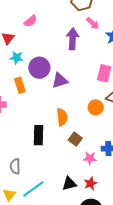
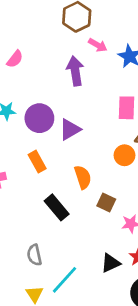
orange rectangle: (20, 85) -> (37, 162), moved
black rectangle: (38, 135) -> (57, 207), turned -30

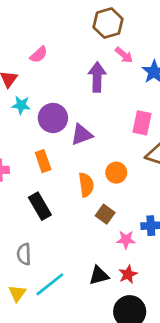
orange circle: (124, 155) -> (116, 173), moved
black rectangle: (57, 207) -> (40, 206), moved

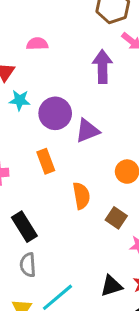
pink semicircle: (39, 55) -> (37, 44), turned -138
orange semicircle: (86, 185) -> (81, 196), moved
black rectangle: (40, 206) -> (24, 227), moved

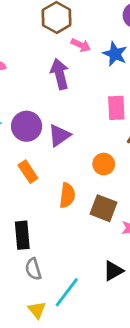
orange semicircle: (81, 196) -> (67, 195), turned 30
brown square: (116, 218) -> (103, 208), size x1.4
black rectangle: (24, 227) -> (22, 235), turned 40

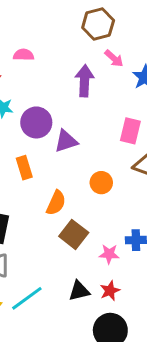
brown square: (103, 208) -> (74, 234), moved

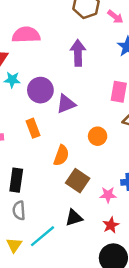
pink semicircle: (24, 55) -> (26, 35), size x1.6
pink arrow: (114, 58) -> (115, 17), moved
black triangle: (79, 291) -> (74, 218), moved

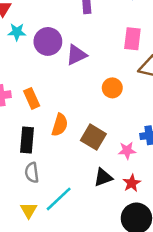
orange rectangle: (33, 128) -> (32, 98), moved
orange semicircle: (61, 155) -> (60, 125), moved
black triangle: (74, 218) -> (103, 177), moved

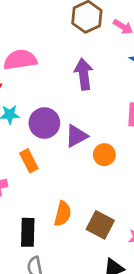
orange circle: (112, 88) -> (104, 155), moved
orange rectangle: (32, 98) -> (29, 161), moved

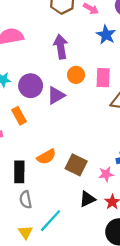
orange circle: (104, 155) -> (76, 75), moved
orange semicircle: (63, 214) -> (46, 157), turned 48

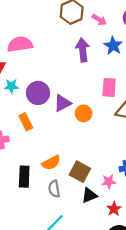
purple arrow: (61, 47) -> (83, 50), moved
orange circle: (76, 75) -> (84, 113), moved
black triangle: (87, 199) -> (89, 195), moved
gray semicircle: (26, 200) -> (54, 189), moved

